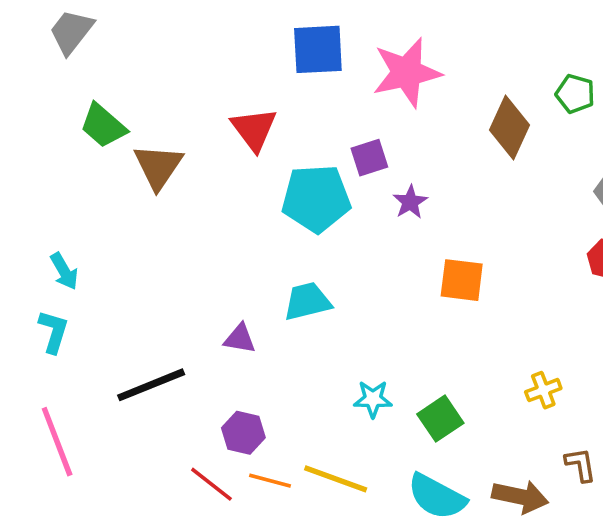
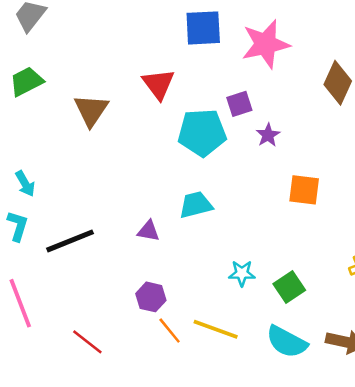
green trapezoid: (103, 126) -> (26, 82), moved, turned 112
black line: (151, 385) -> (70, 241), moved
orange line: (270, 481) -> (170, 331), turned 36
red line: (211, 484) -> (87, 342), moved

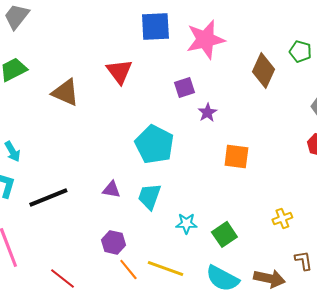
brown triangle: (91, 110) -> (65, 92), turned -40
cyan pentagon: (202, 133) -> (154, 144), moved, turned 30
cyan trapezoid: (196, 205) -> (149, 196), moved, turned -56

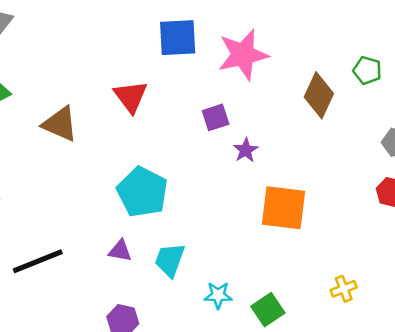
cyan pentagon: (154, 144) -> (142, 192), moved
orange square: (236, 156) -> (284, 208), size x1.4

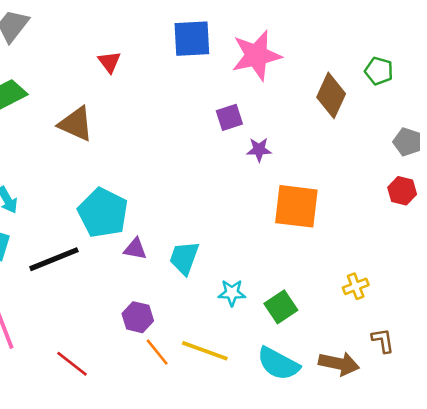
red triangle: (131, 97) -> (109, 62), moved, size x0.7
purple star: (246, 150) -> (259, 150), turned 30
cyan pentagon: (142, 192) -> (103, 213), moved

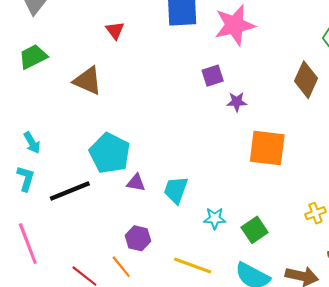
brown diamond: (331, 95) -> (306, 80), moved
orange line: (157, 352) -> (121, 267), moved

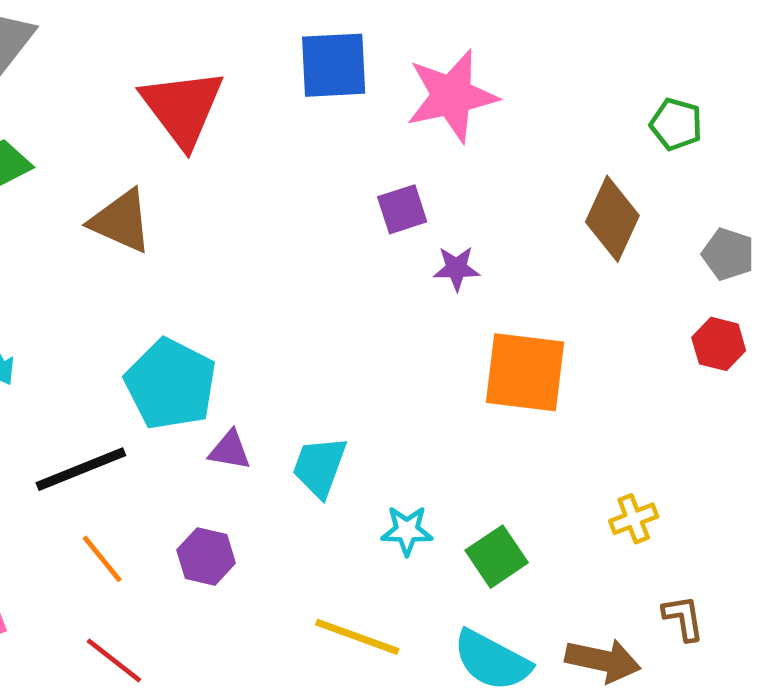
red triangle: (115, 30) -> (182, 108), size x2.0
purple hexagon: (138, 238) -> (206, 557), moved
orange line: (121, 267) -> (102, 559), moved

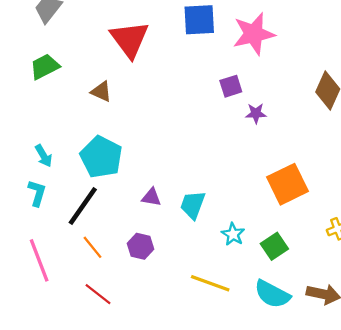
brown triangle: (121, 221) -> (101, 92), size x0.7
orange square: (525, 372) -> (287, 184), moved, turned -33
cyan pentagon: (171, 384) -> (101, 157), moved
black line: (81, 469) -> (83, 206), turned -33
cyan star: (407, 531) -> (233, 234), turned 30

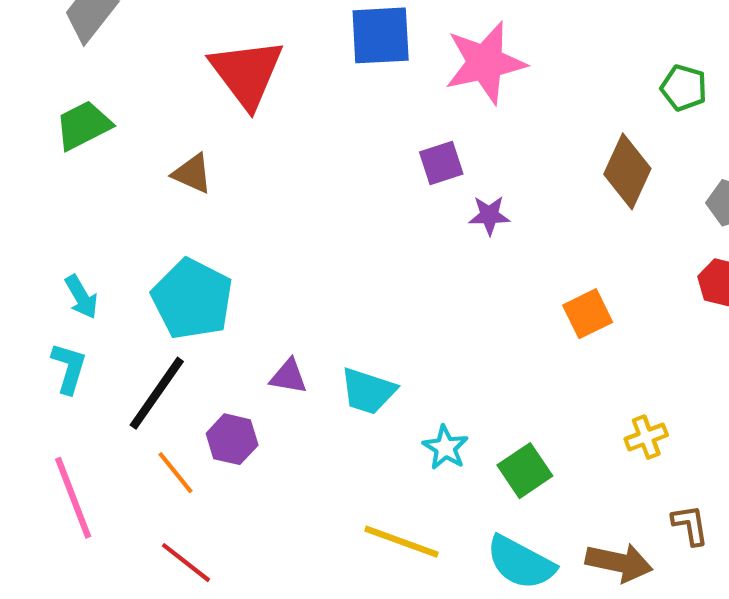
orange square: (287, 184) -> (588, 314), moved, size x0.6
cyan trapezoid: (193, 205) -> (368, 391), turned -92
purple hexagon: (140, 246) -> (232, 439), moved

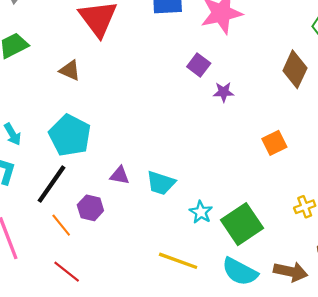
purple square: (441, 163) -> (199, 65), turned -35
green square: (525, 471) -> (242, 224), size x1.5

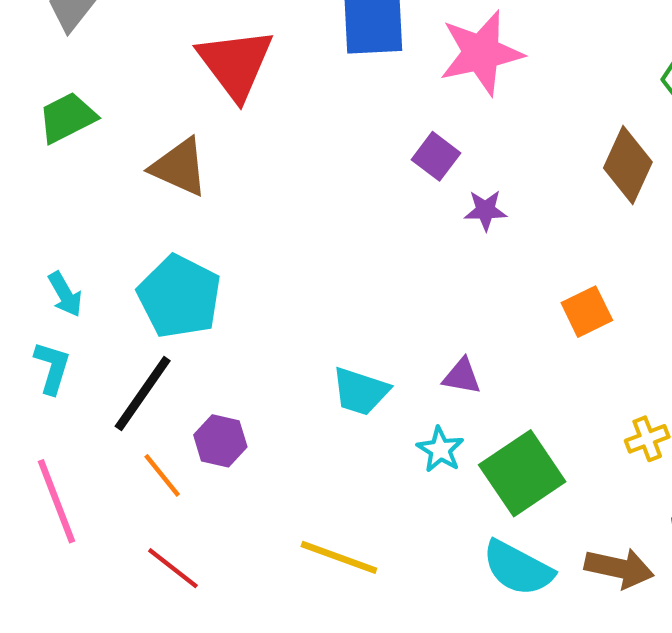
brown triangle: (70, 70) -> (179, 167), size x1.4
purple triangle: (120, 175) -> (462, 376), moved
yellow line: (178, 261) -> (339, 557), moved

